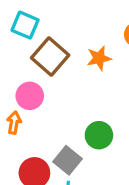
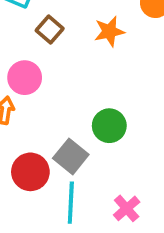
brown square: (50, 57) -> (50, 30), size x0.6

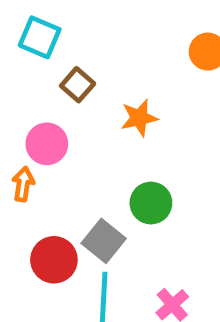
orange star: (109, 31) -> (139, 118), moved

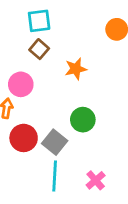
cyan square: (40, 37) -> (39, 21), moved, turned -30
red circle: (54, 260) -> (24, 138), moved

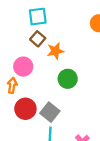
orange star: (76, 69) -> (55, 51), moved
green circle: (83, 120) -> (68, 79), moved

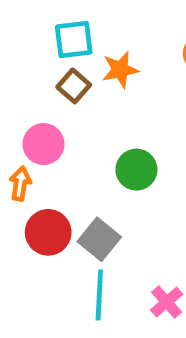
orange star: (55, 51) -> (120, 70), moved

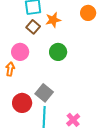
green circle: (136, 170) -> (58, 52), moved
red circle: (48, 232) -> (22, 103), moved

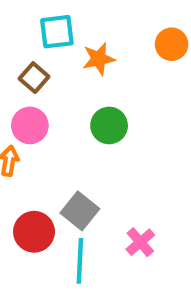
brown square: (33, 27) -> (34, 78), moved
pink cross: (73, 120) -> (140, 242), moved

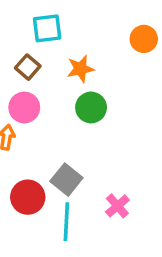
orange star: (99, 59) -> (80, 69), moved

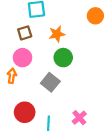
brown square: (28, 67) -> (25, 33), turned 32
gray square: (66, 180) -> (50, 82), moved

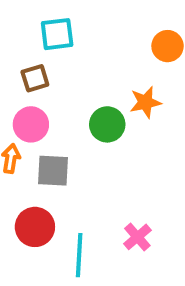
orange star: (57, 34) -> (145, 102), moved
gray square: (50, 82) -> (53, 171), moved, turned -36

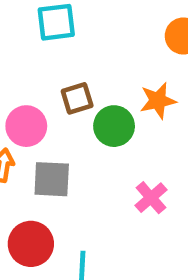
brown square: (35, 78) -> (77, 98), moved
pink cross: (137, 237) -> (151, 198), moved

